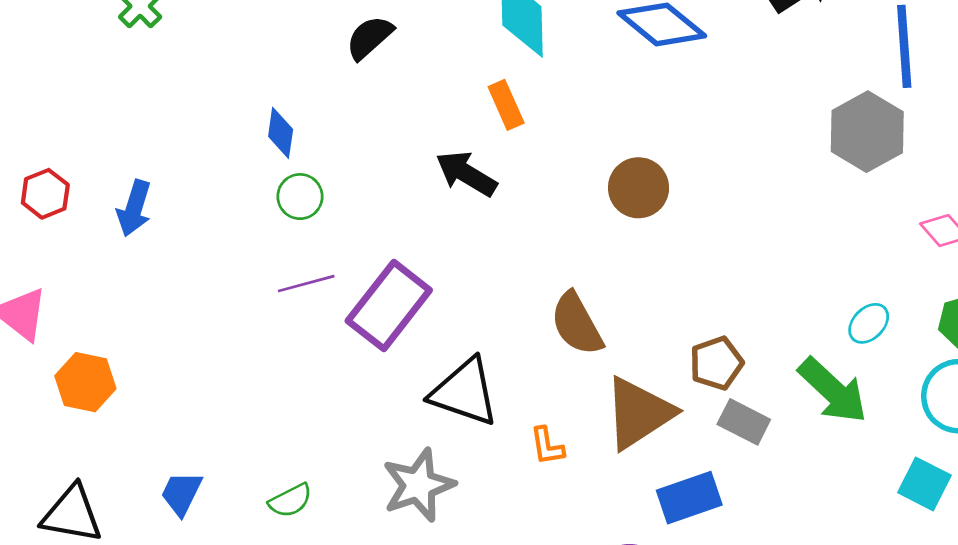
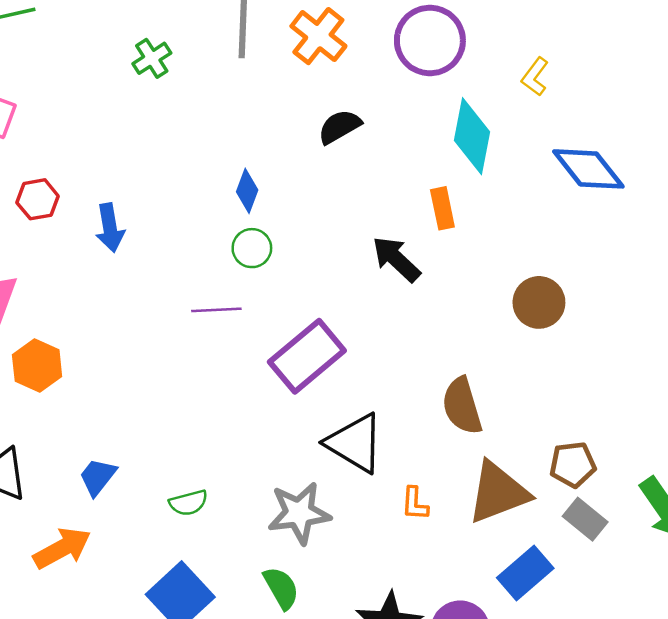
blue arrow: (134, 208) -> (110, 228), turned -39
purple line: (306, 284) -> (216, 310), moved
blue rectangle: (689, 498) -> (525, 573), turned -34

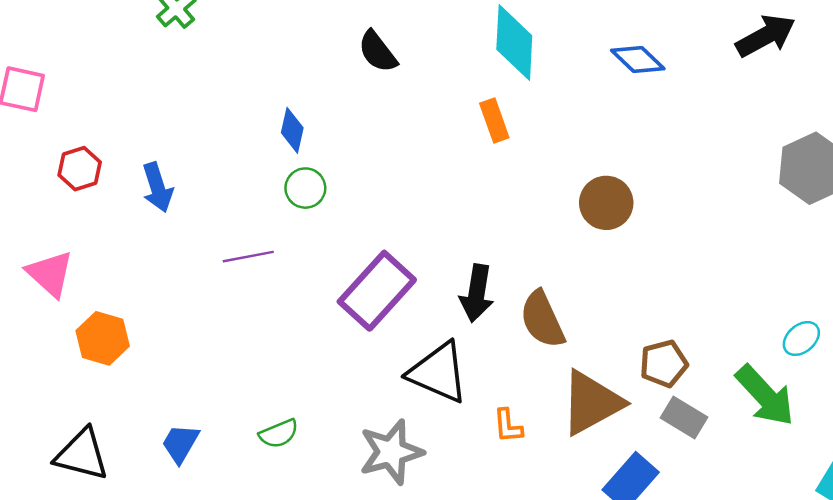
black semicircle: (340, 127) -> (378, 52), turned -90
blue diamond: (588, 169) -> (638, 60), size x0.7
black arrow: (396, 259) -> (477, 293), moved, turned -116
purple line: (216, 310) -> (248, 257), moved
green semicircle: (188, 503) -> (279, 434), moved

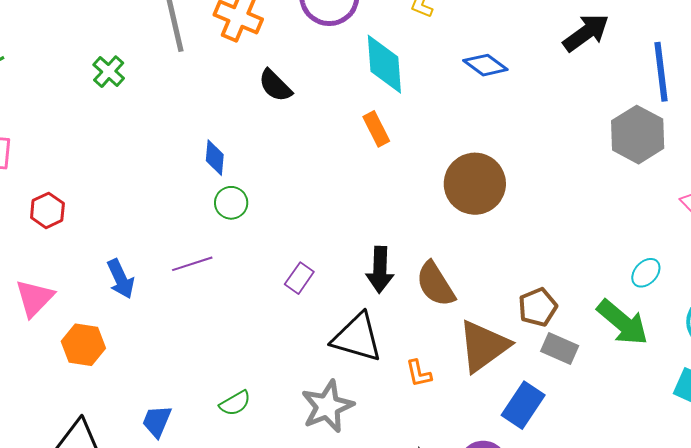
blue arrow: (157, 187) -> (121, 279), moved
brown circle: (606, 203) -> (475, 184), size x1.4
pink triangle: (50, 274) -> (34, 298), turned 39
purple rectangle: (377, 291) -> (299, 278), size x0.5

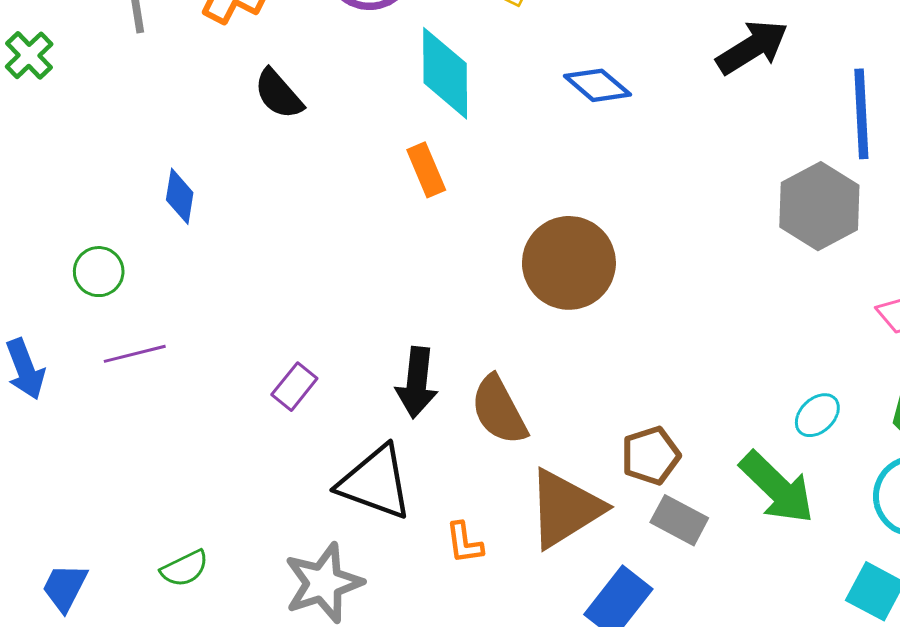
green circle: (231, 203) -> (99, 272), moved

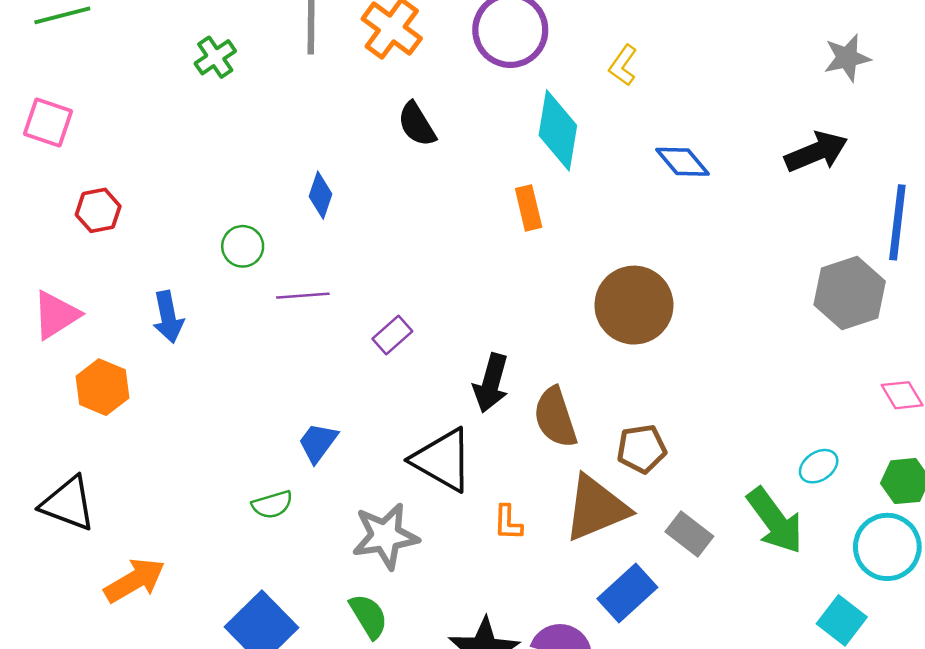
purple line: (135, 354) -> (303, 296), moved
purple rectangle: (294, 387) -> (392, 335), moved
brown pentagon: (651, 456) -> (642, 449), moved
blue trapezoid: (65, 587) -> (318, 443), moved

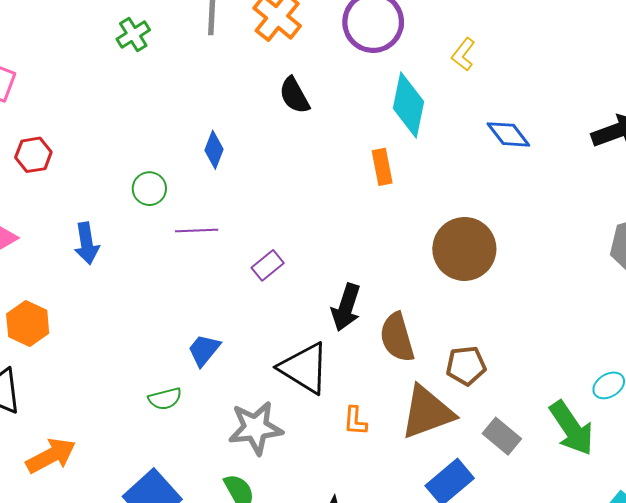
orange hexagon: (102, 387) -> (28, 324), moved

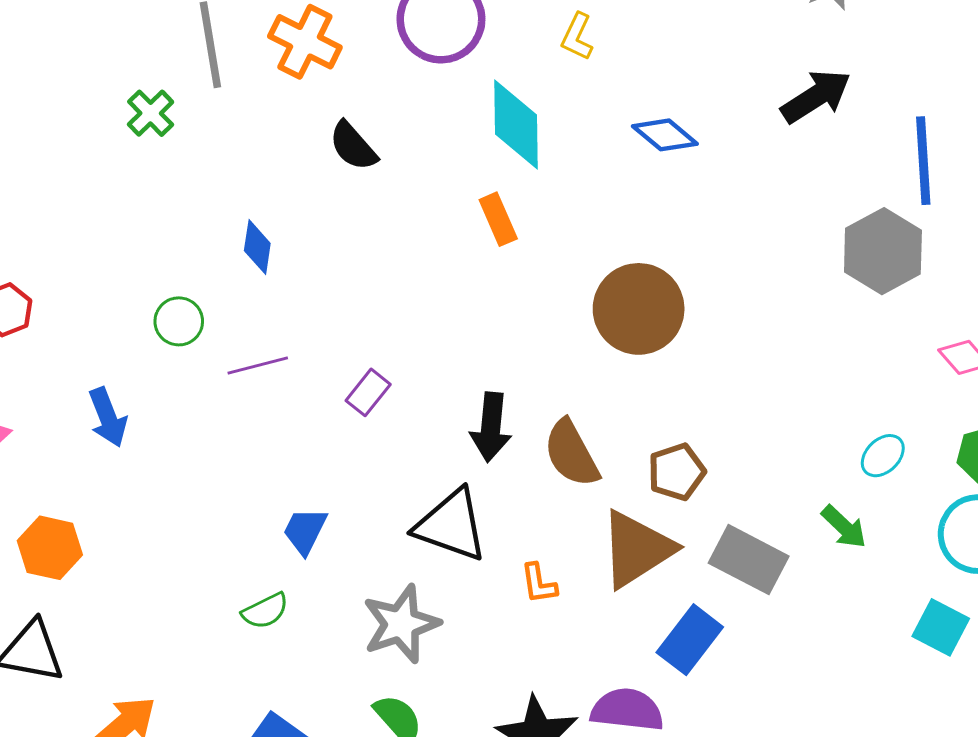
green cross: (133, 35) -> (151, 113), moved
green arrow: (572, 428) -> (844, 527), size x0.6
gray rectangle: (502, 436) -> (749, 560), size x1.4

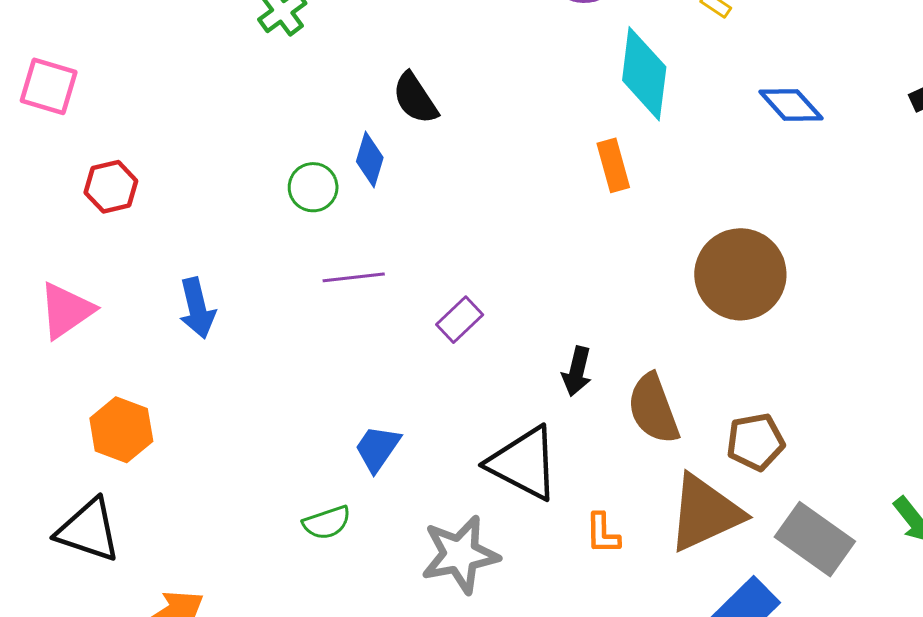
black semicircle: (353, 146) -> (415, 98), moved
green circle: (179, 321) -> (313, 187), moved
black arrow: (491, 427) -> (577, 371), size x0.7

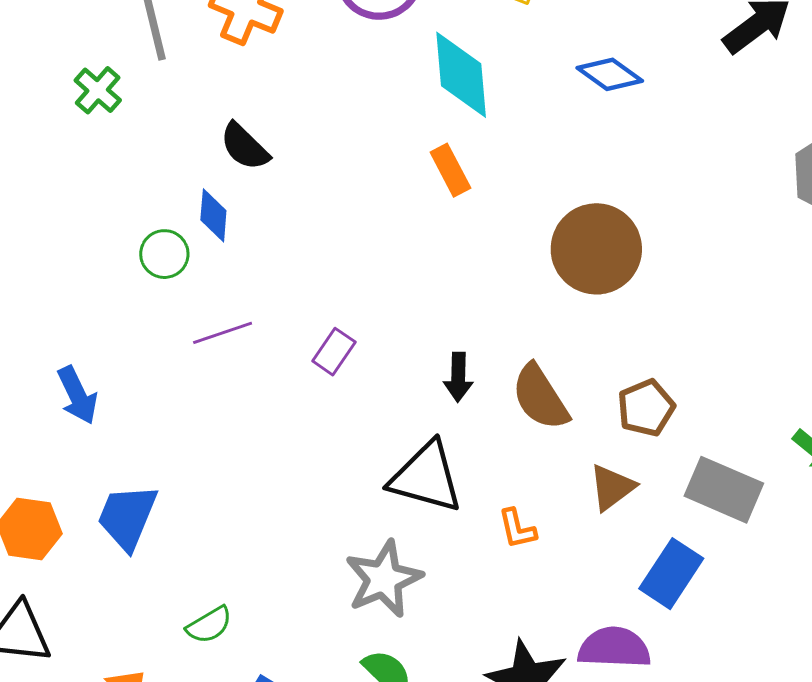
blue trapezoid: (377, 448) -> (127, 517), moved, size x1.4
brown triangle: (705, 513) -> (612, 487), size x0.6
green semicircle: (327, 523) -> (209, 625), moved

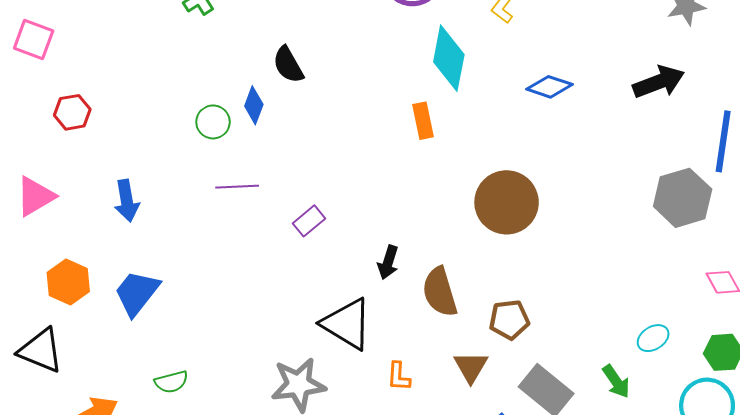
blue diamond: (610, 74) -> (550, 87), turned -33
brown triangle: (612, 487) -> (471, 367), turned -39

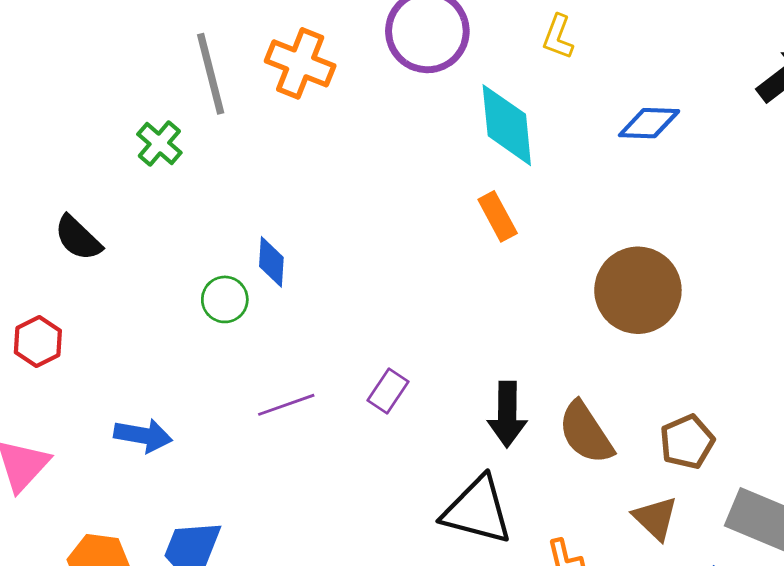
black semicircle: (288, 65) -> (78, 238), moved
purple line: (237, 187) -> (286, 405), moved
blue arrow: (127, 201) -> (143, 435), turned -54
black arrow: (388, 262) -> (507, 414), size x1.4

